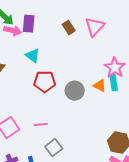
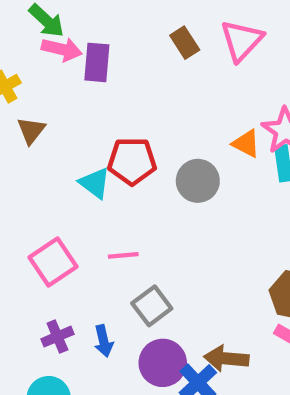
purple rectangle: (29, 24) -> (97, 62), moved
cyan triangle: (33, 56) -> (95, 183), moved
orange triangle: (100, 86) -> (246, 144), moved

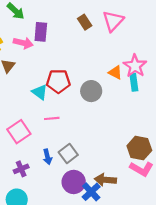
pink arrow: (62, 49) -> (23, 43), moved
pink line: (123, 255) -> (52, 118), moved
blue arrow: (104, 341) -> (47, 157), moved

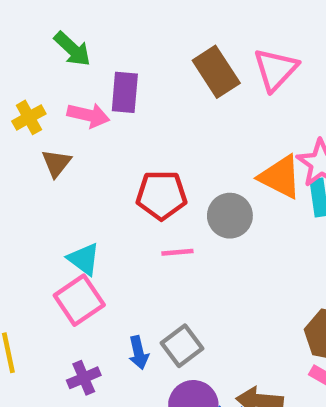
brown rectangle: (85, 22) -> (216, 72), size x1.5
orange triangle: (115, 72) -> (280, 177), size x1.5
cyan triangle: (40, 92) -> (84, 259), moved
pink line: (52, 118) -> (177, 252), moved

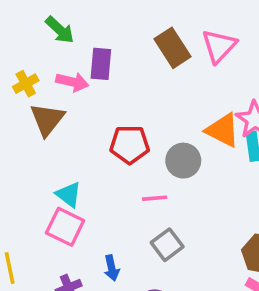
brown triangle: (56, 163) -> (47, 119), size x1.5
pink line: (177, 252) -> (155, 198), moved
pink square: (79, 300) -> (65, 227), turned -30
gray square: (182, 346) -> (167, 245), moved

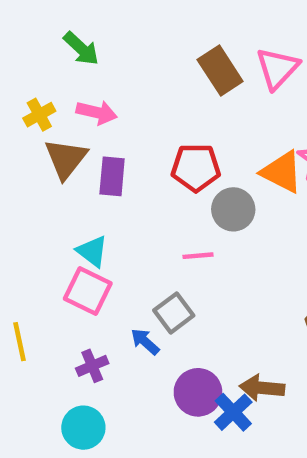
purple rectangle: (101, 64) -> (112, 176), moved
red pentagon: (130, 144) -> (196, 168), moved
gray square: (167, 245) -> (174, 313), moved
blue arrow: (112, 268) -> (145, 342), turned 145

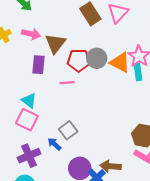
brown triangle: (66, 159) -> (55, 43), moved
gray circle: (233, 209) -> (97, 58), moved
pink line: (198, 256) -> (67, 83), moved
purple cross: (92, 366) -> (29, 156), size x1.5

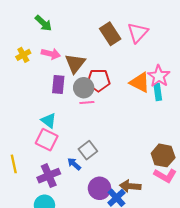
gray circle: (97, 58) -> (84, 88), moved

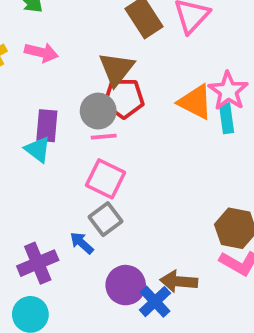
brown triangle: (75, 63) -> (116, 69), moved
purple rectangle: (58, 85) -> (47, 126), moved
cyan triangle: (49, 121) -> (38, 149), moved
pink square: (47, 140) -> (105, 179), moved

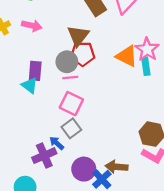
purple cross: (38, 263) -> (44, 156), moved

